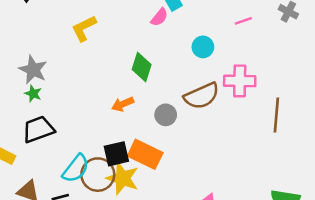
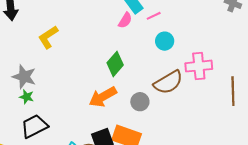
pink line: (243, 21) -> (154, 16), moved
yellow L-shape: (84, 28) -> (48, 37), moved
green diamond: (142, 67) -> (115, 64), turned 30
orange arrow: (123, 104) -> (103, 97), size x1.5

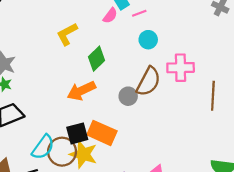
yellow L-shape: (48, 37) -> (67, 34), moved
brown semicircle: (168, 82) -> (148, 82), turned -36
gray circle: (140, 102) -> (128, 96), moved

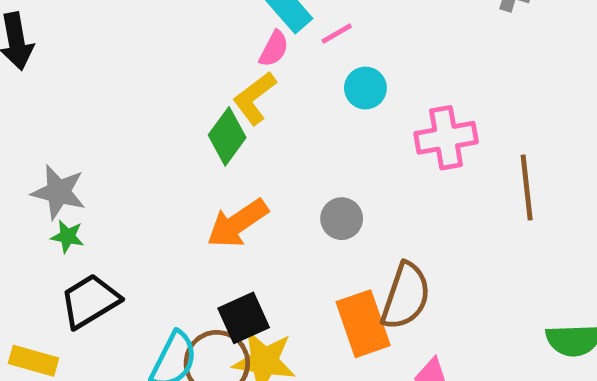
yellow L-shape: (67, 34) -> (255, 98), moved
green diamond: (96, 59) -> (227, 136), moved
brown semicircle: (148, 82) -> (406, 296), moved
orange rectangle: (102, 133) -> (363, 324), moved, turned 56

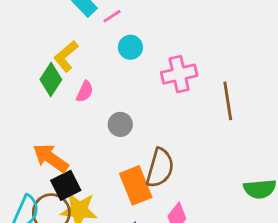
pink semicircle: (274, 49) -> (85, 92), moved
orange arrow: (237, 223) -> (51, 158), moved, turned 72

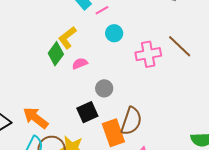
pink semicircle: (85, 92) -> (80, 64), turned -140
brown line: (228, 101) -> (180, 46), moved, turned -40
orange arrow: (51, 158) -> (36, 118), moved
black square: (66, 185) -> (87, 112), moved

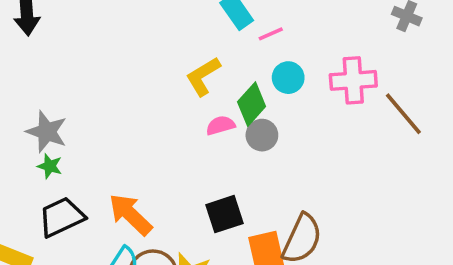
green diamond: (56, 54) -> (252, 104), moved
pink cross: (148, 54) -> (353, 80), moved
gray circle: (104, 88) -> (262, 135), moved

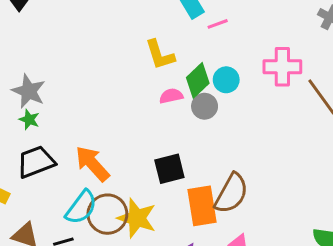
yellow L-shape: (203, 76) -> (160, 55), turned -80
cyan circle: (288, 78) -> (226, 80), moved

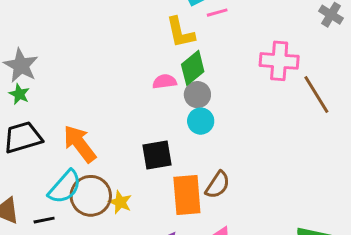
yellow L-shape: (160, 55) -> (180, 32), moved
cyan circle: (226, 80) -> (201, 121), moved
brown semicircle: (231, 193) -> (218, 185), size x0.7
yellow star: (137, 218) -> (120, 202), size x0.6

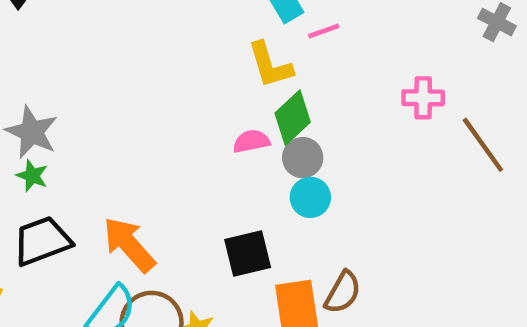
pink cross: (279, 61) -> (423, 98), size x0.7

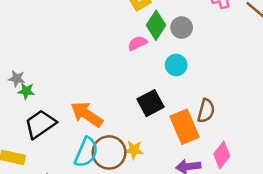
gray star: (32, 132) -> (17, 79), moved, size x0.6
gray circle: (303, 158) -> (182, 28), moved

